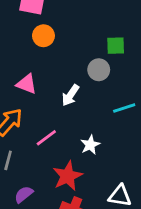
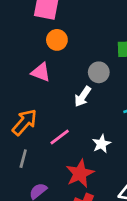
gray circle: (99, 70) -> (99, 72), moved
pink triangle: (26, 84) -> (41, 72), moved

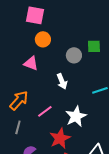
gray circle: (99, 72) -> (74, 55), moved
white arrow: (83, 97) -> (62, 81), turned -56
white star: (101, 144) -> (76, 116), size x1.5

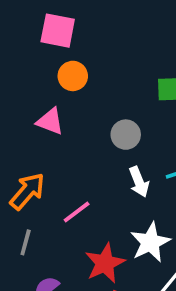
gray circle: (74, 55) -> (126, 135), moved
white arrow: (62, 81) -> (139, 182), moved
white star: (76, 116) -> (150, 242), moved

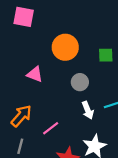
pink square: (58, 31) -> (24, 17), moved
orange circle: (73, 76) -> (65, 47), moved, size x1.5

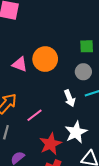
orange circle: (65, 47) -> (45, 59), moved
gray circle: (80, 82) -> (83, 72), moved

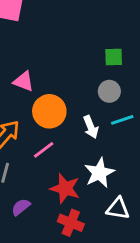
orange circle: (45, 59) -> (49, 111), moved
red star: (50, 144) -> (65, 188), turned -30

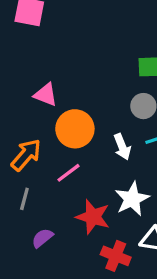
red cross: (71, 223) -> (116, 256), moved

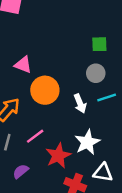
pink line: (68, 173) -> (35, 136), moved
red star: (93, 217) -> (58, 156), turned 30

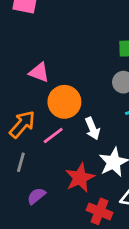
white arrow: (80, 103) -> (92, 129), moved
pink line: (35, 136) -> (53, 136), moved

